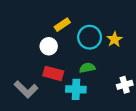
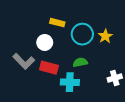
yellow rectangle: (62, 25) -> (57, 23), turned 48
gray L-shape: (26, 89) -> (24, 61), moved

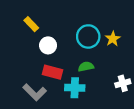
yellow rectangle: (57, 23) -> (31, 24), moved, turned 32
gray L-shape: (24, 61) -> (35, 92), moved

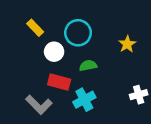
cyan circle: (88, 36) -> (78, 33), moved
green semicircle: (86, 67) -> (88, 66), moved
cyan cross: (75, 88) -> (84, 100), turned -30

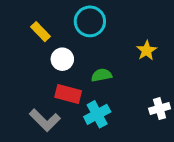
cyan circle: (78, 33) -> (90, 21), moved

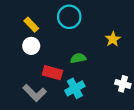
white circle: (62, 59) -> (31, 46), moved
white cross: (160, 109) -> (123, 84), turned 32

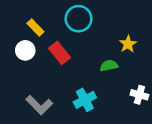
white circle: (31, 46) -> (25, 50), moved
green semicircle: (78, 58) -> (109, 66), moved
red rectangle: (52, 73) -> (59, 53), moved, turned 36

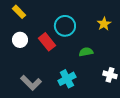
cyan circle: (79, 19) -> (65, 26), moved
yellow rectangle: (35, 28) -> (19, 12), moved
yellow star: (128, 44) -> (104, 24), moved

